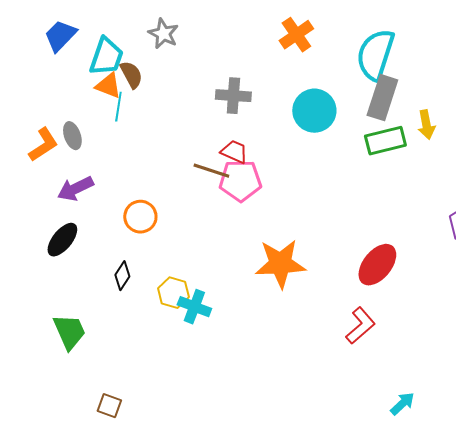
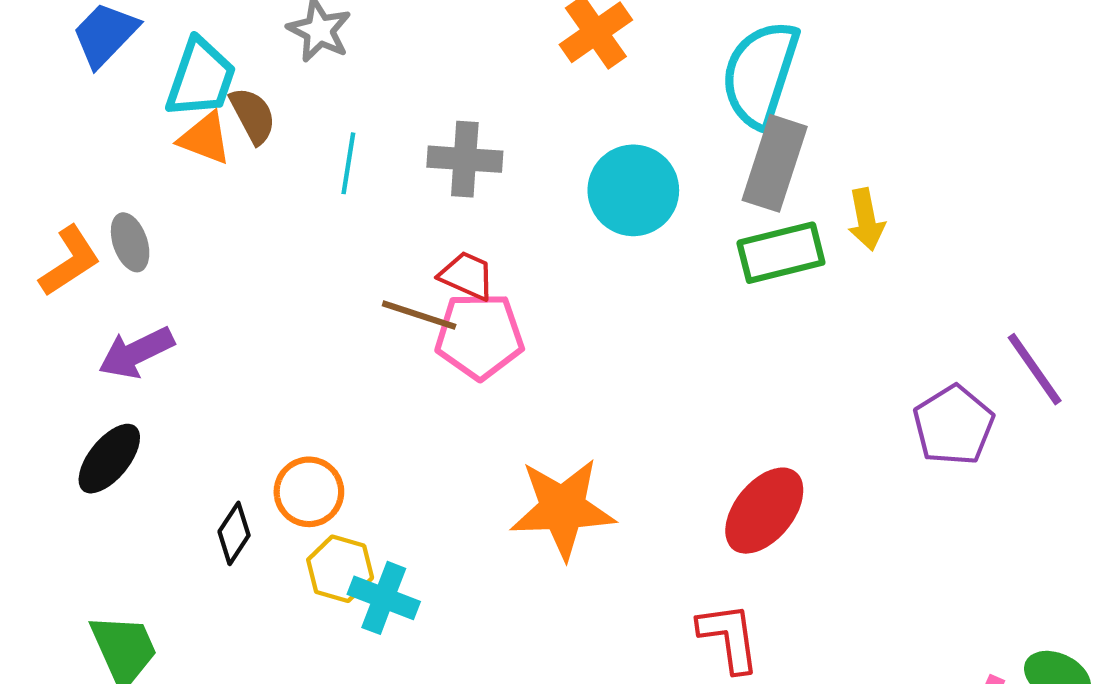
cyan line: (118, 107) -> (348, 163), moved
orange circle: (140, 217) -> (309, 492), moved
red L-shape: (360, 326) -> (729, 637), turned -57

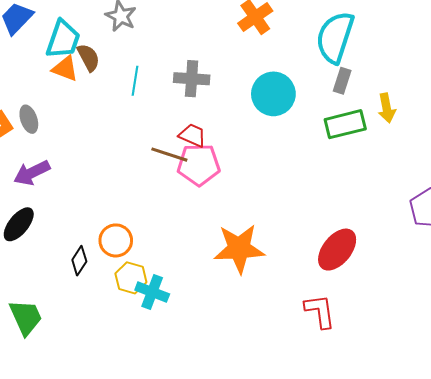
gray rectangle: (775, 163) -> (342, 81), size x0.6

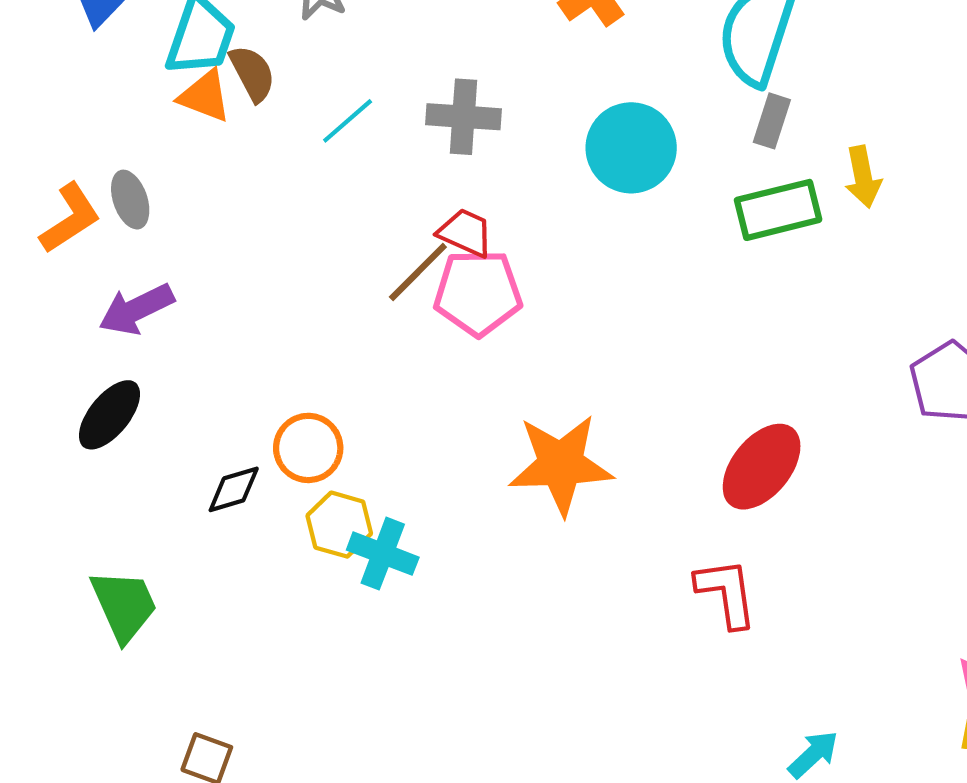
cyan line: (135, 81) -> (348, 121), turned 40
brown line: (169, 155) -> (418, 272), turned -63
black diamond: (79, 261) -> (234, 489), turned 40

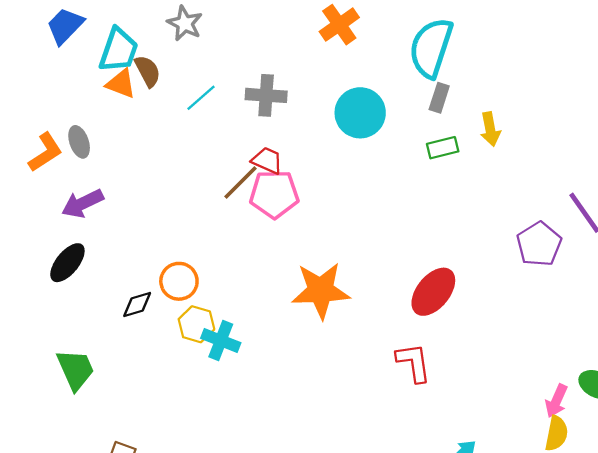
green rectangle: (778, 210) -> (443, 148), size x0.7

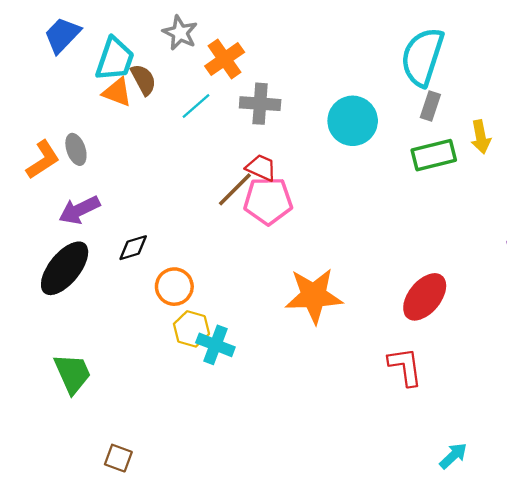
orange cross: (339, 25) -> (225, 59), moved
green rectangle: (443, 148) -> (434, 155), size x1.4
black ellipse: (67, 263) -> (65, 268), size x1.4
black diamond: (137, 304) -> (133, 248), moved

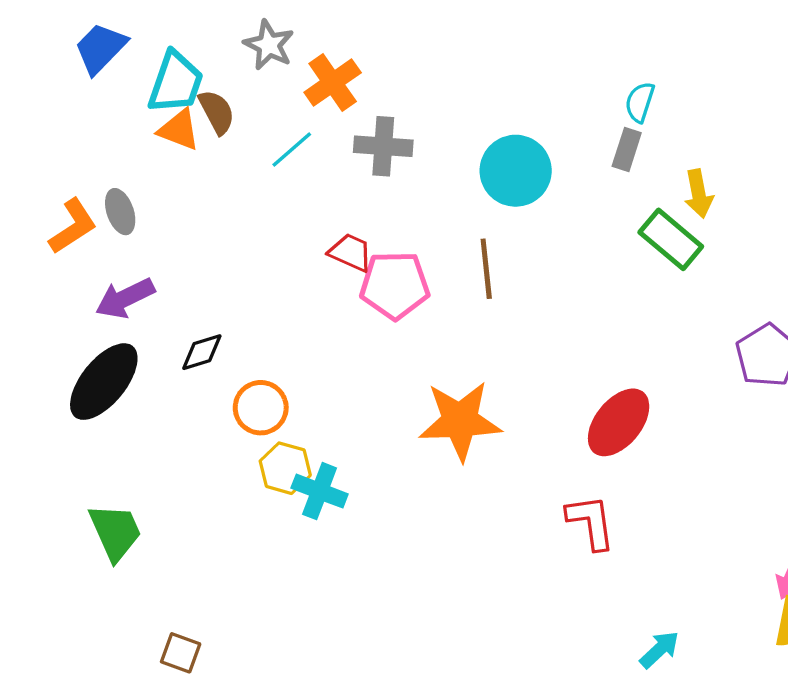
cyan semicircle: (422, 57) -> (640, 102), moved, size x0.5
green rectangle: (434, 155) -> (671, 239), moved, turned 54
red trapezoid: (261, 168) -> (351, 252), moved
brown line: (235, 189) -> (486, 269), moved, turned -51

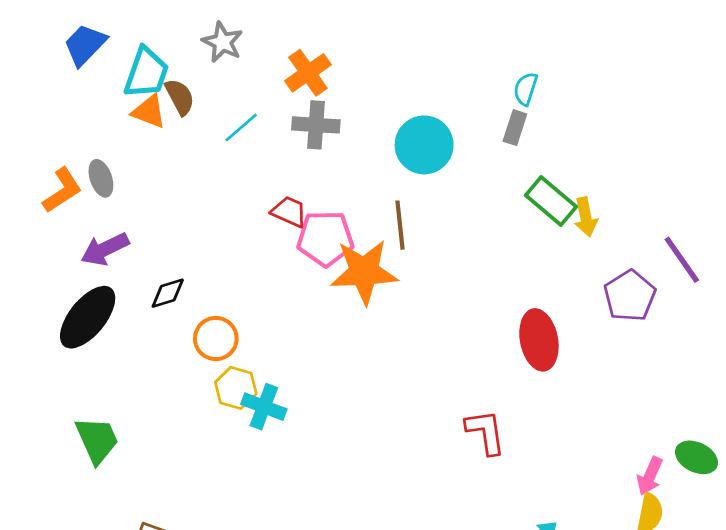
orange cross: (333, 82) -> (308, 73), moved
yellow arrow: (699, 194) -> (586, 217), moved
orange star: (460, 421) -> (364, 272), moved
red ellipse: (619, 422) -> (539, 340), moved, turned -50

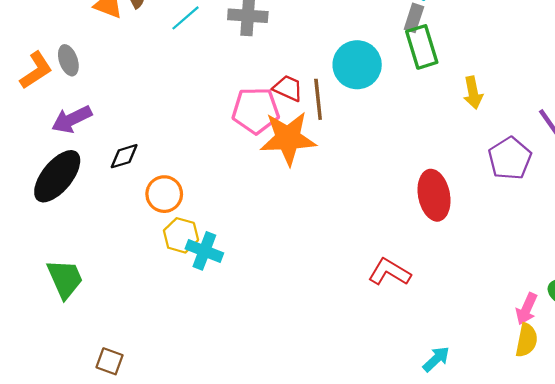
cyan circle: (424, 145) -> (357, 65), moved
green rectangle: (551, 201) -> (422, 47), moved, turned 33
red trapezoid: (289, 212) -> (288, 88), moved
red L-shape: (486, 432) -> (389, 272), turned -51

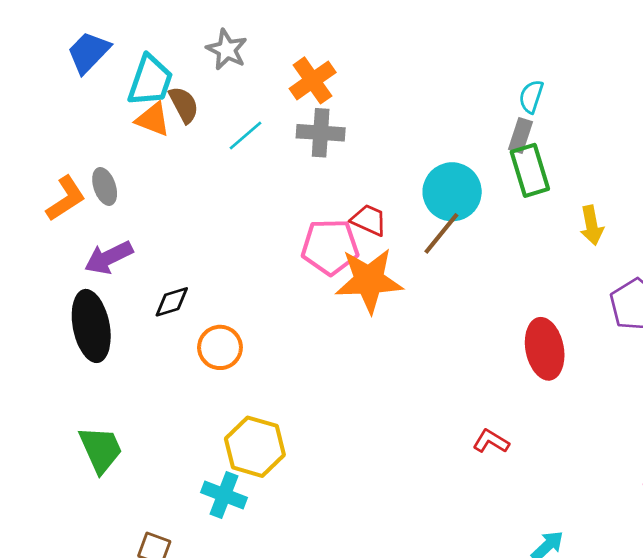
brown line: (318, 99) -> (441, 233), moved, turned 45
black ellipse: (57, 176) -> (91, 326), turned -50
yellow hexagon: (181, 235) -> (255, 447), moved, size x1.4
cyan cross: (204, 251) -> (224, 495), moved
red L-shape: (389, 272) -> (491, 441), size x0.7

